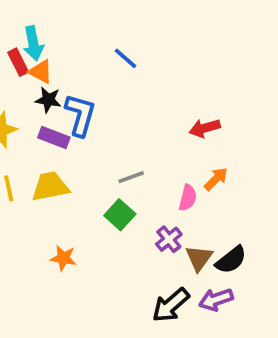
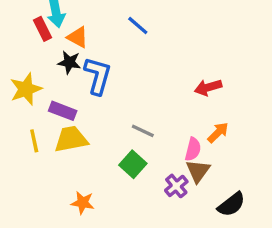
orange triangle: (41, 72) -> (78, 37), moved
purple rectangle: (54, 138) -> (63, 111), moved
gray line: (131, 177) -> (143, 131), turned 45
brown triangle: (199, 258) -> (198, 171), moved

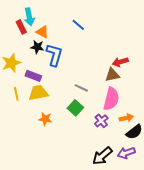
orange arrow: (218, 133) -> (126, 118), moved, turned 32
pink semicircle: (193, 149) -> (111, 99), size x1.6
brown triangle: (198, 171) -> (112, 75), moved, turned 42
orange star: (83, 203) -> (45, 119), moved

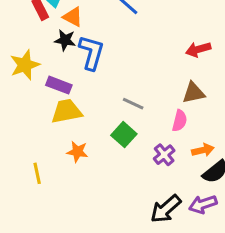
red arrow: (120, 62) -> (198, 49), moved
brown triangle: (112, 75) -> (194, 93), moved
yellow line: (16, 94) -> (37, 173), moved
pink semicircle: (111, 99) -> (180, 121), size x0.6

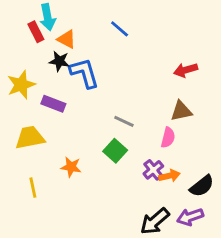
blue L-shape: (91, 53) -> (84, 73), turned -32
yellow trapezoid: (67, 111) -> (30, 138), moved
orange arrow: (203, 150) -> (169, 176), moved

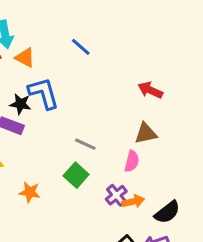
black star: (59, 61) -> (20, 104), moved
red arrow: (186, 70) -> (150, 90), turned 40

